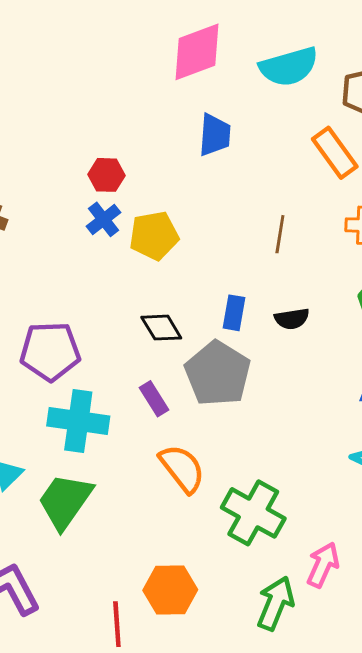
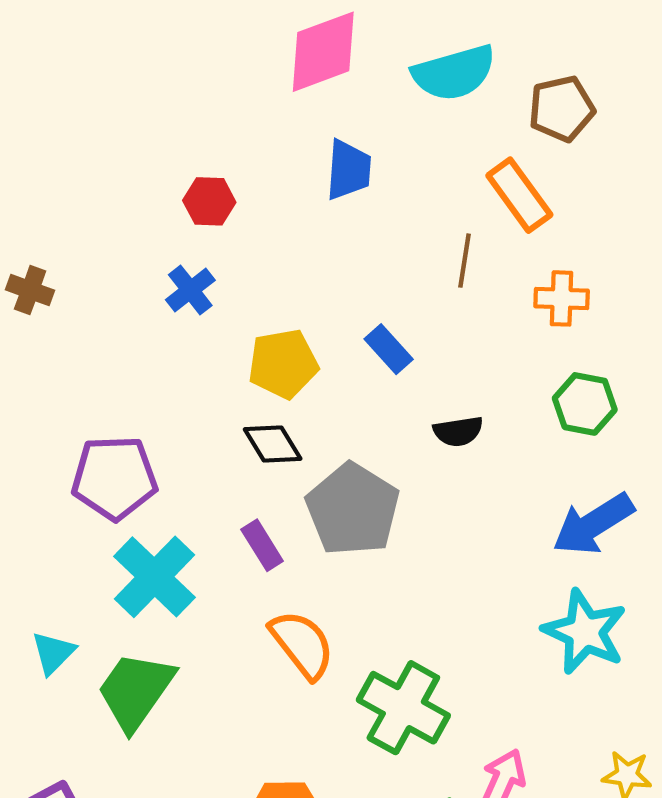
red hexagon: (107, 175) -> (209, 201), moved
brown line: (280, 234) -> (465, 261), moved
yellow pentagon: (154, 236) -> (283, 364), moved
blue rectangle: (234, 313) -> (389, 349), moved, turned -52
cyan cross: (78, 421) -> (154, 577), turned 36

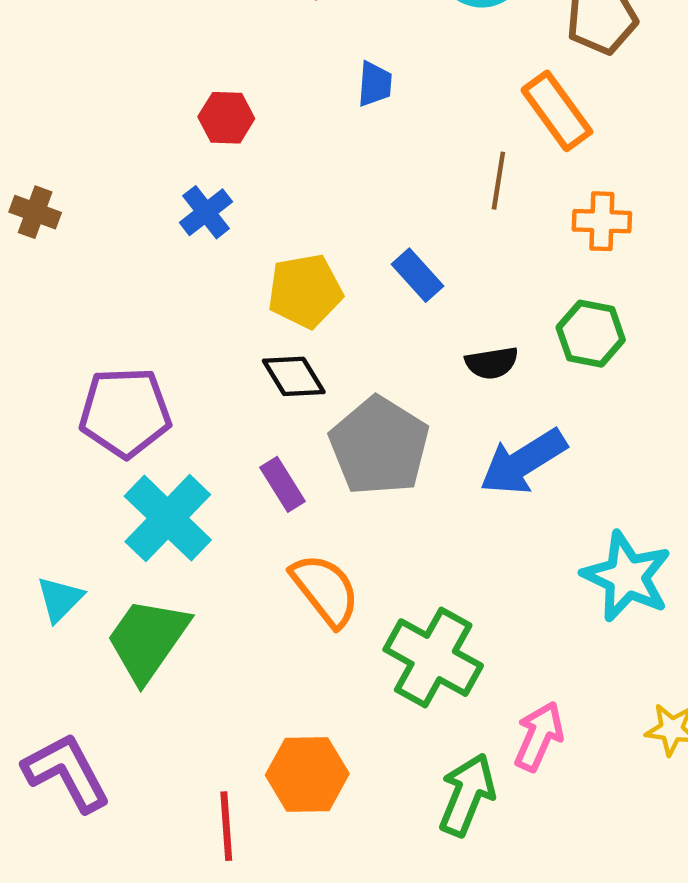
blue trapezoid: (349, 170) -> (375, 84), size x0.7
green hexagon: (585, 404) -> (591, 334), moved
blue arrow: (593, 524) -> (523, 462), moved

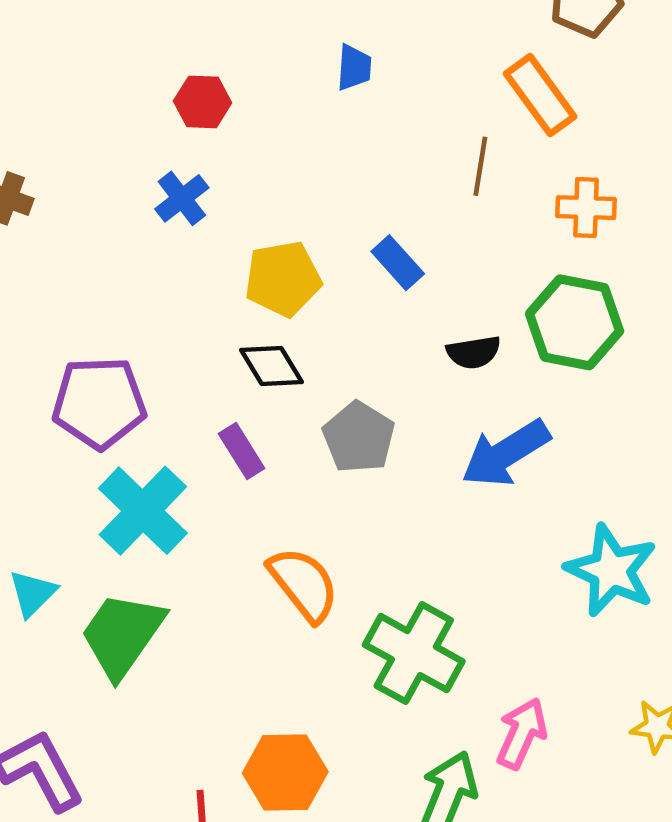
green hexagon: (591, 334) -> (575, 322), size x1.4
gray pentagon: (379, 446) -> (359, 437), size x0.7
purple rectangle: (283, 484) -> (242, 451), moved

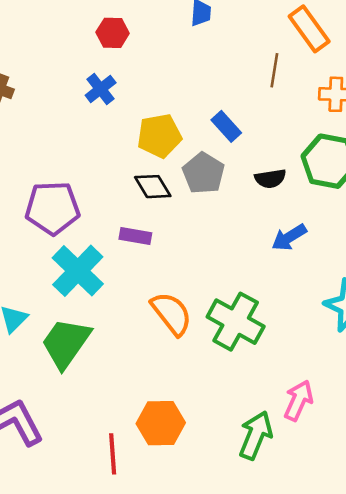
gray pentagon: (359, 437) -> (204, 173), moved
purple rectangle: (242, 451) -> (135, 236), turned -48
blue arrow: (506, 453) -> (289, 237), size x0.7
green cross: (414, 653) -> (236, 322), moved

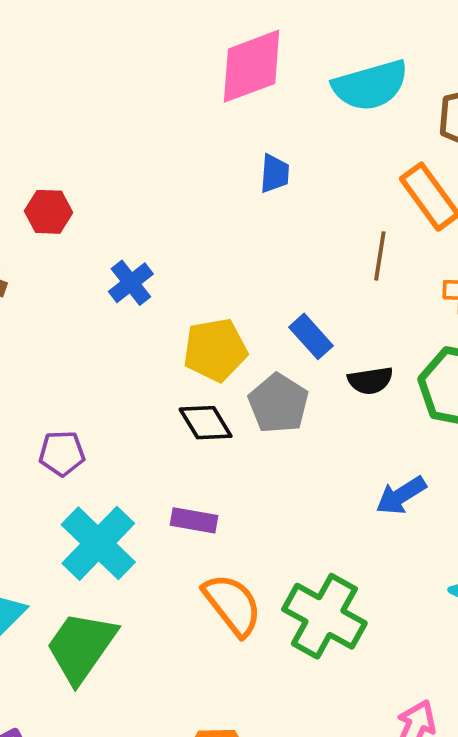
red hexagon: (113, 33) -> (48, 212), moved
black semicircle: (270, 179) -> (370, 380), moved
purple pentagon: (52, 208) -> (62, 453), size x0.6
purple rectangle: (135, 236) -> (194, 520), moved

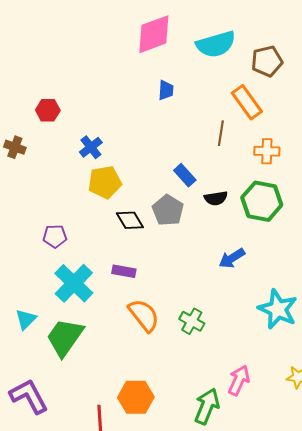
yellow pentagon: (215, 350) -> (105, 182), moved
green cross: (324, 616) -> (192, 321), size x0.6

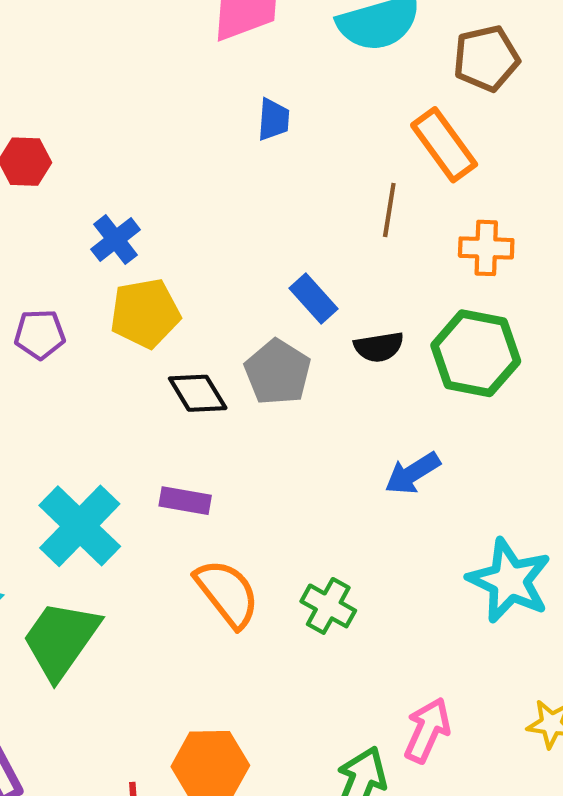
purple pentagon: (55, 236) -> (40, 334), moved

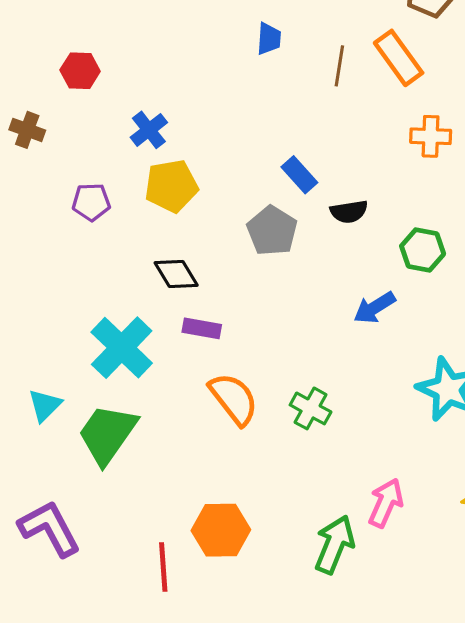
brown line: (389, 210) -> (339, 66), moved
green hexagon: (476, 353) -> (423, 250), moved, size x0.7
black diamond: (198, 393) -> (176, 274), moved

